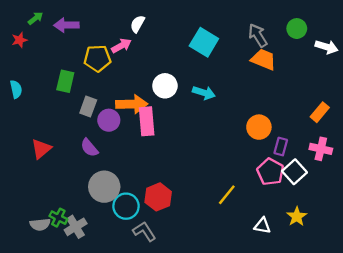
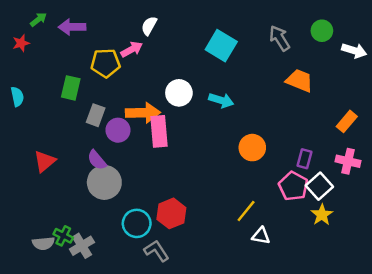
orange trapezoid: (264, 59) -> (300, 80), moved
orange circle: (259, 127) -> (252, 148), moved
gray circle: (104, 187) -> (104, 182), moved
yellow star: (297, 216) -> (322, 215), moved
white triangle: (262, 226) -> (261, 236), moved

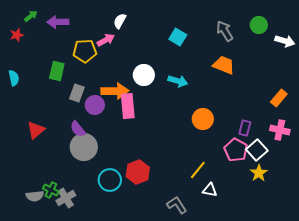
cyan square: (221, 46) -> (178, 37), size x0.7
orange trapezoid: (300, 80) -> (224, 65), moved
gray L-shape: (157, 251) -> (177, 205), moved

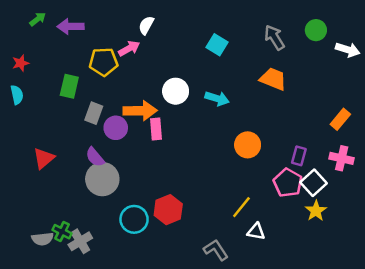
red star: (17, 35) -> (21, 63), moved
pink rectangle: (128, 106) -> (156, 129), size x0.7

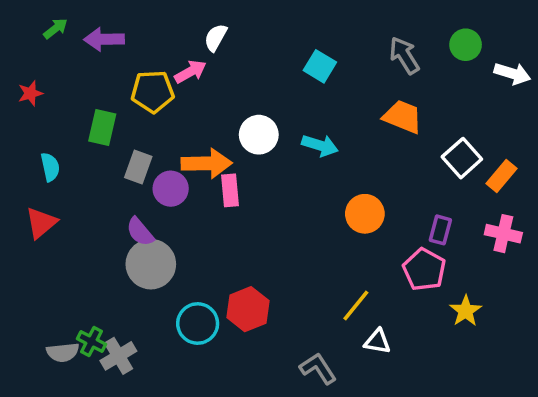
cyan semicircle: (17, 95) -> (50, 167), moved
red triangle: (44, 158) -> (41, 223), moved
white square: (313, 183) -> (462, 158), moved

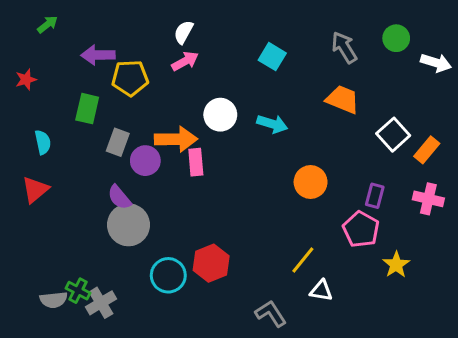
purple arrow: (104, 39) -> (98, 55), moved
pink arrow: (190, 72) -> (185, 61), moved

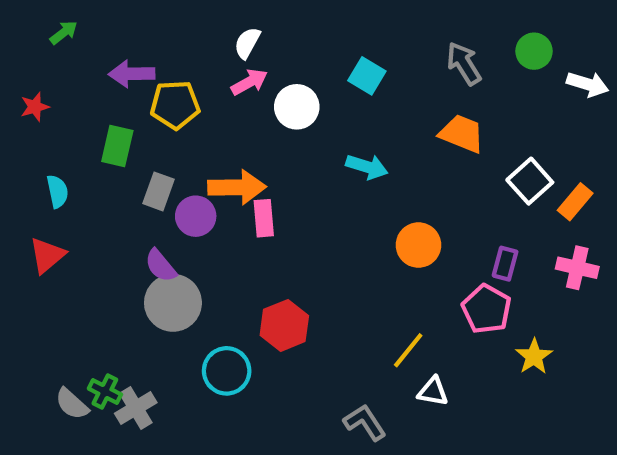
white circle: (220, 115) -> (297, 107), moved
red hexagon: (211, 263) -> (284, 325), moved
gray semicircle: (54, 300) -> (72, 404), turned 48

